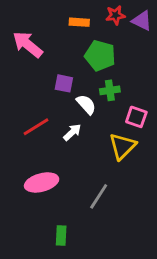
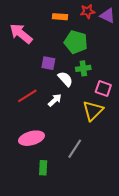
green rectangle: (61, 235) -> (43, 168), moved

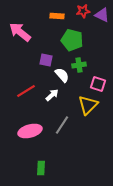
gray line: (75, 149) -> (62, 125), moved
green rectangle: (43, 168) -> (41, 168), moved

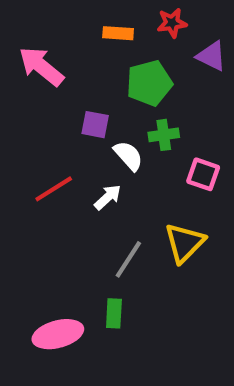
purple triangle: (102, 15) -> (211, 56), moved
green pentagon: (72, 40) -> (149, 83), turned -30
yellow triangle: (88, 105) -> (184, 243), moved
pink ellipse: (30, 131) -> (58, 334), moved
green rectangle: (41, 168) -> (114, 313), moved

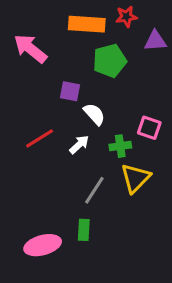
orange rectangle: (118, 33) -> (87, 24), size x1.6
purple triangle: (211, 56) -> (155, 41), turned -30
green cross: (164, 135) -> (120, 146), moved

